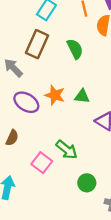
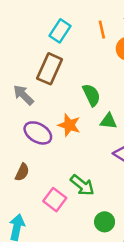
green semicircle: (75, 49) -> (91, 95), moved
green triangle: (82, 96) -> (108, 121), moved

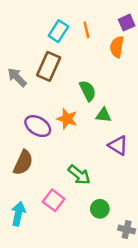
orange line: (102, 30) -> (86, 30), moved
gray arrow: (23, 95) -> (17, 77), moved
brown semicircle: (22, 172) -> (23, 163), size x1.5
pink square: (55, 200) -> (54, 200), moved

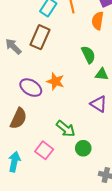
green semicircle: (88, 91) -> (88, 55), moved
green triangle: (103, 115) -> (102, 74), moved
green circle: (100, 209) -> (83, 148), moved

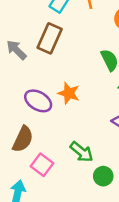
pink square: (44, 150) -> (42, 165), moved

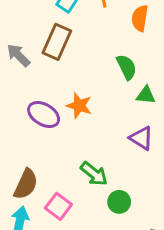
brown semicircle: (23, 139) -> (26, 184), moved
pink square: (42, 165) -> (58, 206), moved

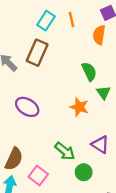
green triangle: (146, 95) -> (104, 93), turned 48
orange star: (79, 106) -> (79, 107), moved
purple triangle: (141, 138) -> (100, 145), moved

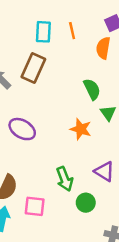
cyan rectangle: (46, 21) -> (43, 32), turned -30
green arrow: (65, 151) -> (65, 179), turned 30
pink square: (38, 176) -> (35, 206), turned -30

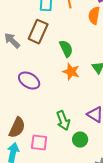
green semicircle: (92, 89) -> (66, 49), moved
orange star: (81, 129) -> (71, 72), moved

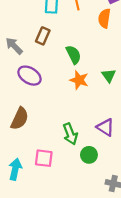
brown rectangle: (38, 32) -> (43, 36), size x0.7
purple ellipse: (29, 81) -> (29, 76), moved
brown semicircle: (17, 128) -> (20, 119), moved

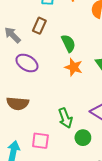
brown semicircle: (20, 119) -> (18, 103), turned 70

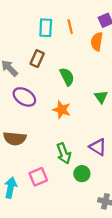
orange star: (74, 67) -> (62, 110), moved
pink square: (40, 141) -> (38, 177), turned -30

